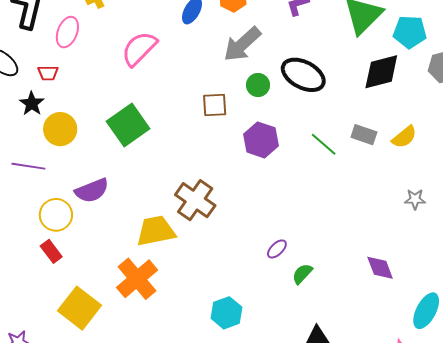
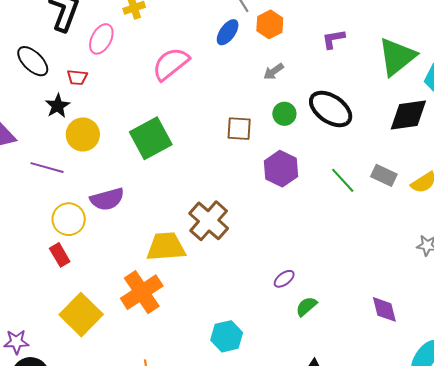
gray arrow: (242, 44) -> (274, 71), size x0.5

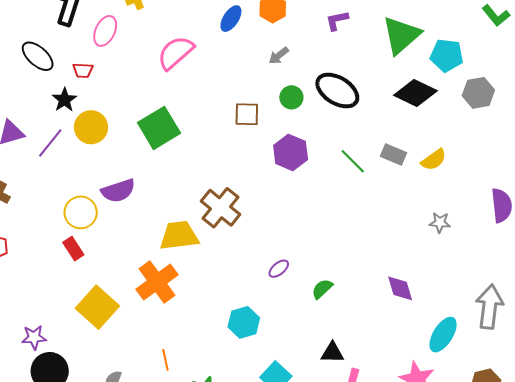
black diamond: (408, 115) -> (415, 93), turned 36
purple line: (47, 168) -> (50, 143), moved, turned -64
purple ellipse: (284, 279) -> (279, 269), moved

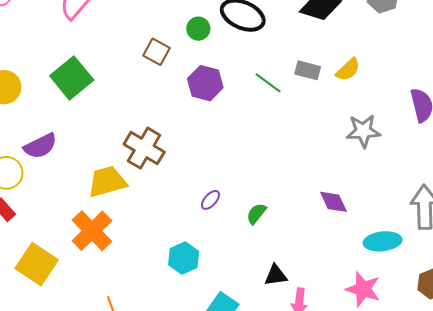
brown square: (247, 114) -> (157, 52), turned 36
gray star: (440, 223) -> (363, 131), size x1.6
cyan ellipse: (443, 335) -> (383, 241), turned 60

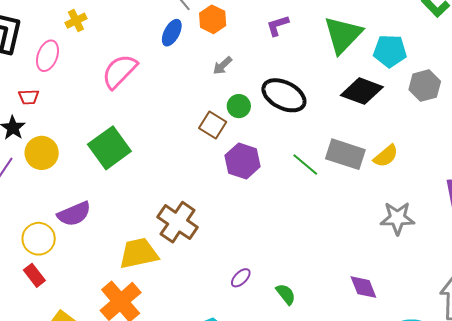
brown square: (157, 52) -> (213, 125), moved
gray rectangle: (308, 70) -> (345, 154), size x1.5
green semicircle: (256, 214) -> (286, 294), turned 100

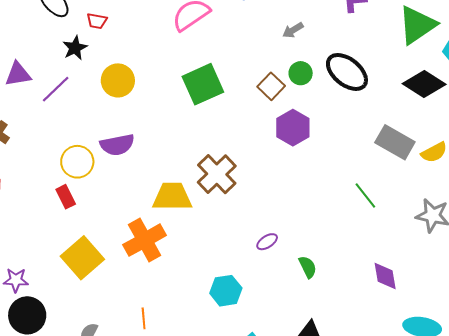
green square: (109, 148) -> (203, 84), moved
yellow circle: (42, 153) -> (118, 80), moved
green line: (305, 164) -> (365, 196), moved

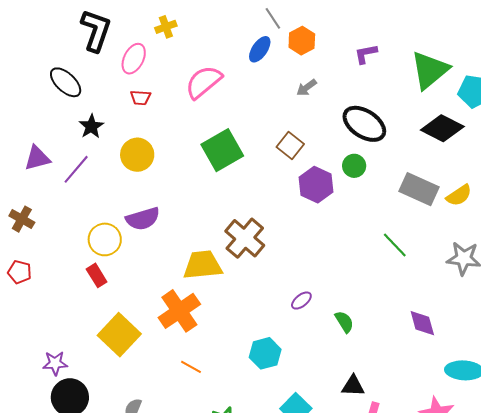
red trapezoid: (97, 21) -> (140, 98), moved
green circle: (301, 73) -> (354, 166), moved
orange line: (144, 318) -> (191, 367), moved, turned -50

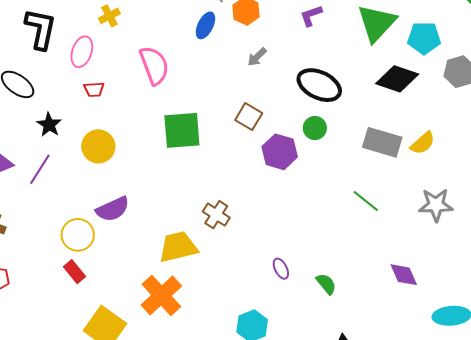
pink semicircle: (204, 82) -> (154, 65), turned 117
green square: (222, 150) -> (182, 130), turned 33
brown cross: (245, 238) -> (216, 215), size x0.7
purple ellipse: (301, 301) -> (281, 269), turned -70

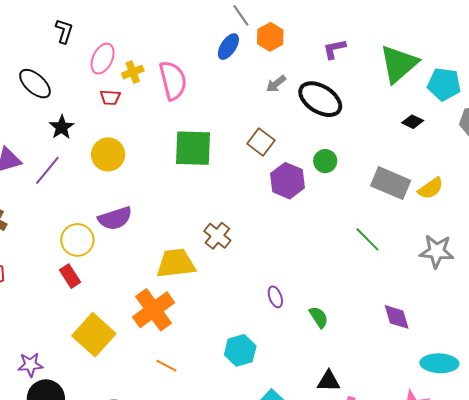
yellow cross: (109, 16) -> (133, 72), moved
black L-shape: (41, 29) -> (64, 31), size x0.6
black diamond: (397, 79) -> (413, 122), size x0.5
black ellipse: (319, 85) -> (320, 99), moved

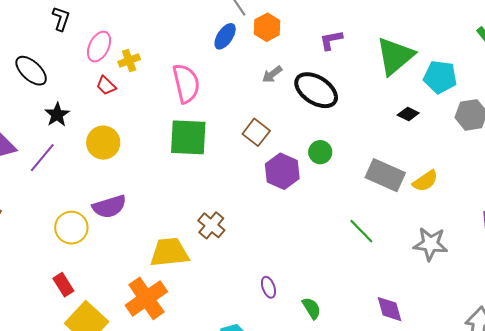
pink semicircle: (173, 80) -> (186, 83), moved
red trapezoid: (110, 97) -> (106, 86), turned 40
red rectangle: (70, 276) -> (63, 285), moved

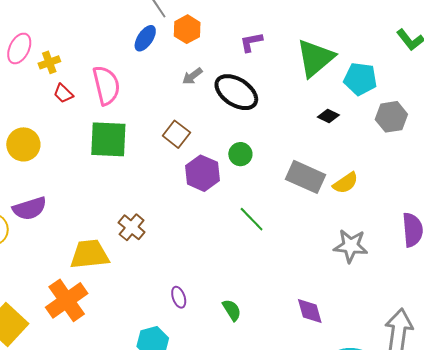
red trapezoid: (106, 86) -> (63, 93), moved
green line: (361, 231) -> (252, 219), moved
purple ellipse: (268, 287) -> (179, 297), moved

